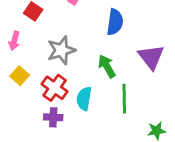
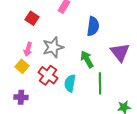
pink arrow: (14, 41) -> (28, 49), moved
purple cross: (53, 117) -> (21, 97), moved

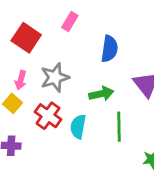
red square: (32, 18) -> (26, 38), size x1.5
green arrow: (87, 59) -> (101, 94), turned 108

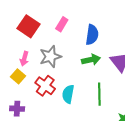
pink rectangle: (70, 21) -> (62, 24), moved
green arrow: (101, 94) -> (91, 60), moved

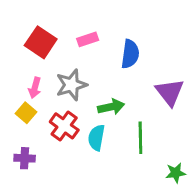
pink rectangle: (62, 24) -> (88, 39), turned 40
green arrow: (91, 60) -> (111, 107), moved

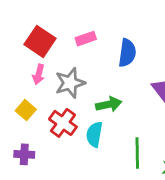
pink arrow: (35, 88) -> (39, 74), moved
green line: (140, 138) -> (137, 153), moved

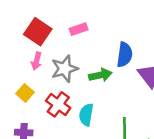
blue semicircle: (127, 53) -> (125, 55), moved
green arrow: (109, 104) -> (100, 75), moved

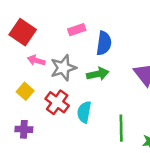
red square: (38, 32) -> (23, 32), moved
blue semicircle: (125, 55) -> (104, 43), moved
pink arrow: (36, 61) -> (36, 60), turned 91

